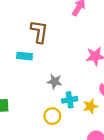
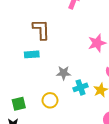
yellow circle: (52, 116) -> (50, 100), moved

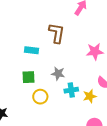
brown L-shape: (41, 30) -> (57, 33), moved
green square: (19, 104) -> (28, 77), moved

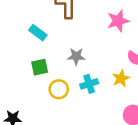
cyan rectangle: (32, 50) -> (38, 33), turned 40
cyan cross: (71, 90) -> (89, 84), moved

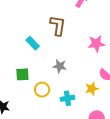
green square: (40, 67) -> (22, 74), moved
cyan cross: (89, 84) -> (67, 98), moved

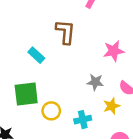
gray star: (60, 66) -> (95, 82), moved
green square: (22, 74) -> (26, 94), size x1.5

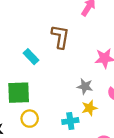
yellow star: (111, 106) -> (89, 108), moved
yellow circle: (51, 111) -> (30, 119), moved

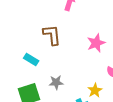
gray star: (85, 86) -> (56, 82), moved

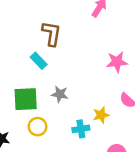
brown L-shape: (52, 35) -> (52, 34), moved

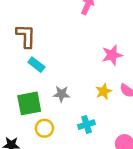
brown L-shape: (52, 34) -> (26, 36), moved
yellow star: (101, 115) -> (104, 91), moved

